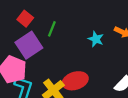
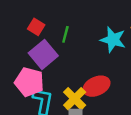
cyan star: (96, 39) -> (113, 40), size x1.5

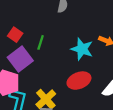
red ellipse: (96, 86) -> (79, 81), moved

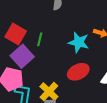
red square: (15, 35) -> (16, 34), size x1.5

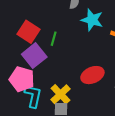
cyan star: (79, 42) -> (92, 20), moved

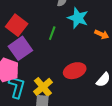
green line: (54, 39) -> (52, 33), moved

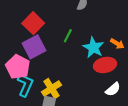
cyan star: (78, 18) -> (93, 47), moved
red ellipse: (75, 71) -> (105, 65), moved

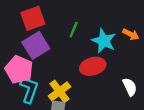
red square: (33, 23) -> (33, 18), turned 30
red ellipse: (105, 65) -> (93, 66), moved
white semicircle: (113, 89) -> (130, 87), turned -70

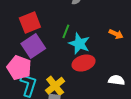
cyan star: (104, 41) -> (79, 44), moved
white semicircle: (130, 87) -> (116, 80), turned -56

